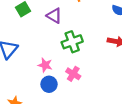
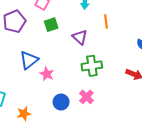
pink star: (45, 65) -> (47, 74), moved

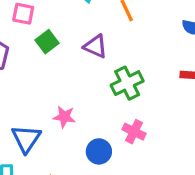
blue triangle: (29, 60) -> (26, 139), moved

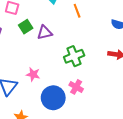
purple triangle: (95, 46) -> (45, 32), moved, turned -42
blue circle: (99, 151) -> (53, 98), size x1.5

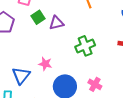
pink cross: (76, 87) -> (95, 84), moved

